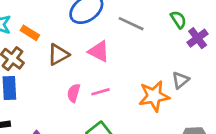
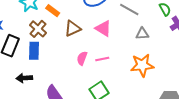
gray triangle: (180, 80) -> (142, 34), moved, turned 32

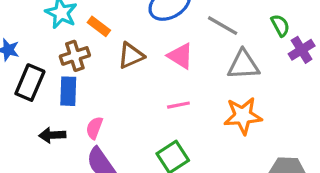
brown cross: (38, 29) -> (75, 56), turned 30
gray triangle: (142, 34) -> (243, 65), size x1.5
pink semicircle: (82, 58) -> (94, 128), moved

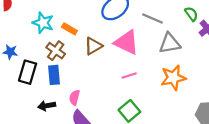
brown cross: (75, 56) -> (56, 51), turned -30
pink triangle: (180, 56) -> (127, 42), size x1.4

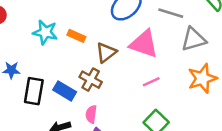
brown cross: (56, 51) -> (91, 80), moved
blue rectangle: (54, 75) -> (65, 91), turned -48

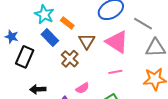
brown triangle: (106, 52) -> (87, 41), turned -36
blue rectangle: (65, 91) -> (50, 38), moved
pink semicircle: (91, 114) -> (82, 88), moved, turned -144

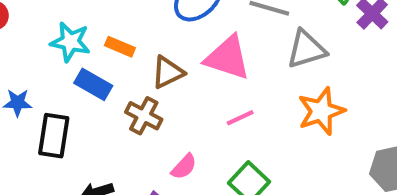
brown triangle: (87, 41) -> (168, 72), turned 48

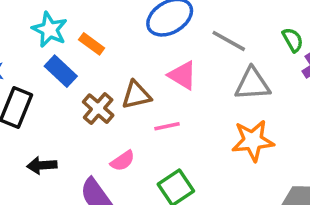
pink triangle: (228, 58) -> (182, 75), size x0.7
brown triangle: (168, 72) -> (136, 95), moved
pink line: (240, 118) -> (167, 126), moved

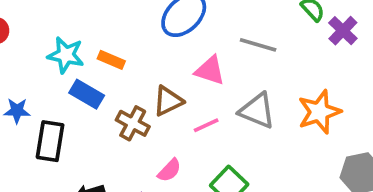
gray line: (229, 41) -> (258, 45), moved
gray triangle: (253, 84) -> (257, 111), moved, turned 39
orange star: (253, 141) -> (319, 112), moved

